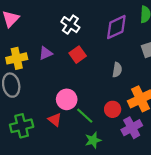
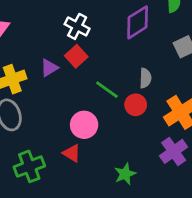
red square: (78, 55) -> (76, 56), moved
red circle: (113, 109) -> (136, 105), moved
green line: (85, 116) -> (107, 90), moved

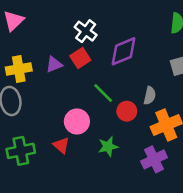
purple diamond: (138, 22) -> (124, 51), moved
gray semicircle: (145, 78) -> (150, 96), moved
green star: (125, 174) -> (108, 147), moved

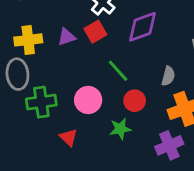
red circle: (127, 111) -> (135, 101), moved
red triangle: (61, 145) -> (69, 137), moved
green cross: (21, 151) -> (41, 102), moved

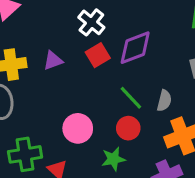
red square: (95, 32) -> (98, 55), moved
green line: (118, 71) -> (131, 98), moved
green cross: (41, 102) -> (25, 154), moved

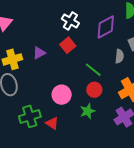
white cross: (91, 22) -> (70, 21), moved
purple diamond: (135, 48) -> (106, 27), moved
gray semicircle: (164, 101) -> (119, 56), moved

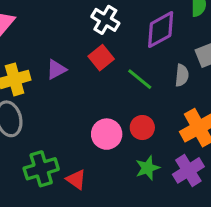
green line: (93, 70) -> (140, 79), moved
pink circle: (62, 95) -> (107, 134), moved
green star: (88, 111) -> (148, 168), moved

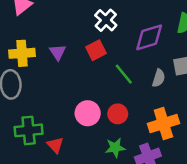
purple triangle: (56, 69) -> (58, 52), turned -48

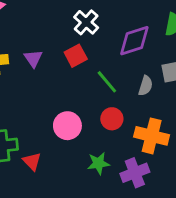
red circle: (118, 114) -> (112, 119), moved
orange cross: (163, 124) -> (152, 136), turned 32

